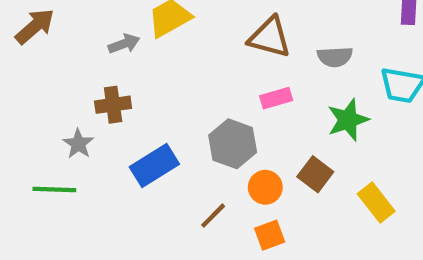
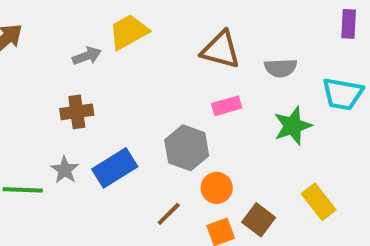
gray star: (78, 144) -> (65, 170), moved
brown square: (315, 174) -> (259, 220), moved

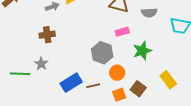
green star: (293, 126) -> (142, 51), moved
blue rectangle: (115, 168) -> (71, 83), moved
brown line: (169, 214) -> (93, 86), turned 32

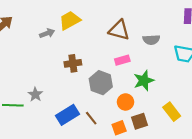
brown cross: (47, 35) -> (73, 63), moved
orange circle: (117, 73) -> (126, 102), moved
brown line: (93, 86) -> (91, 118), turned 64
brown square: (138, 89) -> (139, 121), turned 35

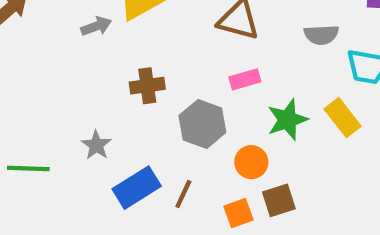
gray semicircle: (151, 40) -> (321, 35), moved
gray star: (35, 94) -> (96, 145), moved
yellow rectangle: (172, 112) -> (343, 118), moved
brown line: (91, 118) -> (183, 194), turned 64

